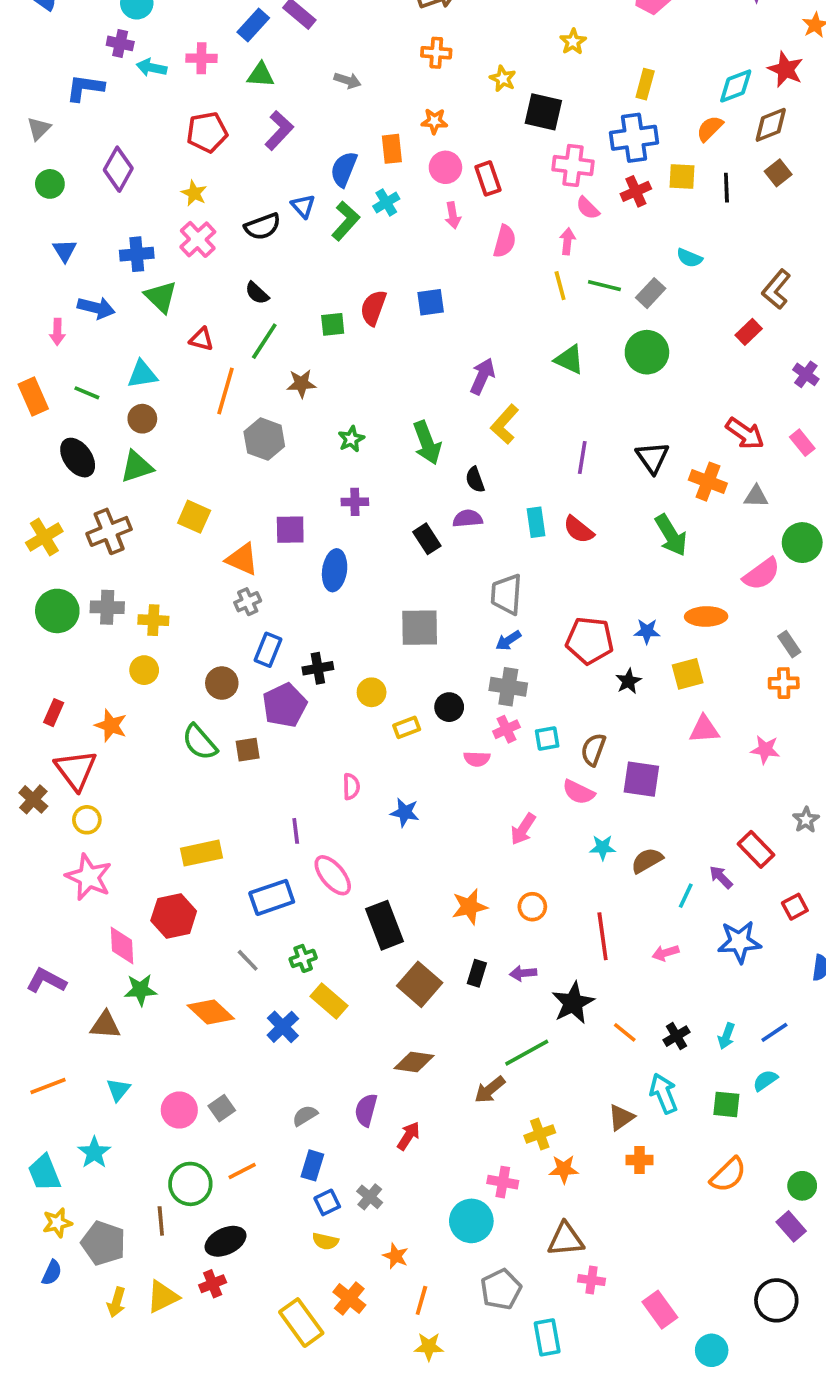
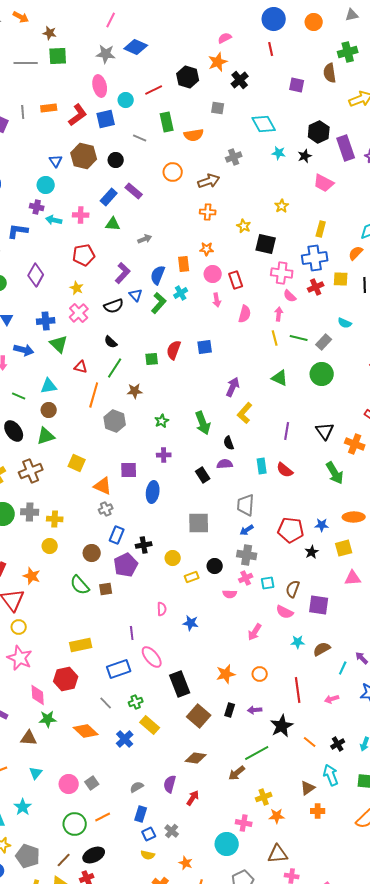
gray arrow: (347, 80) -> (145, 239), moved, turned -40
purple L-shape: (279, 130) -> (123, 273), moved
brown line: (161, 1221) -> (64, 860), moved, turned 49

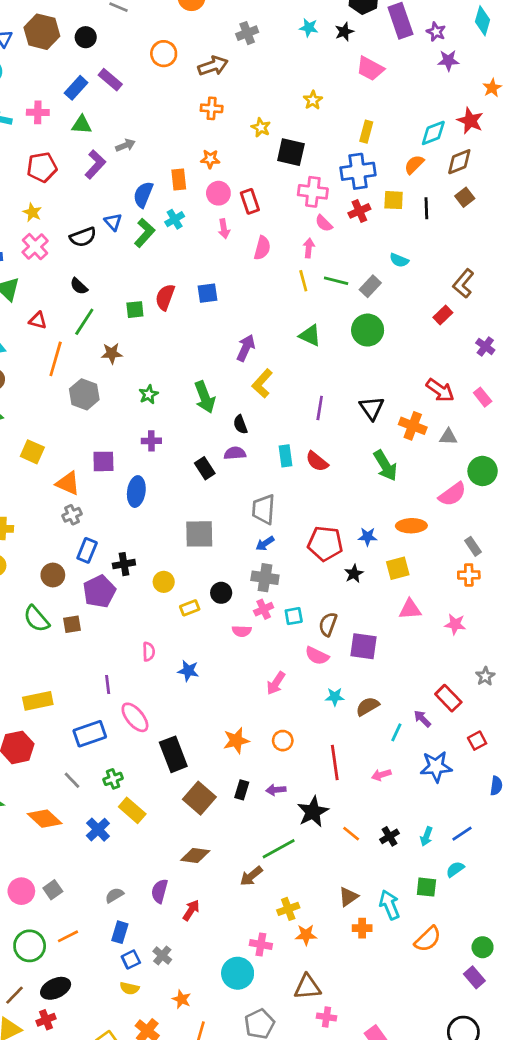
purple L-shape: (123, 273) -> (95, 164), moved
cyan arrow: (331, 775) -> (389, 905), moved

